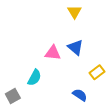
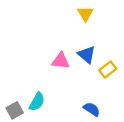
yellow rectangle: (97, 72) -> (108, 69), moved
cyan semicircle: (34, 78) -> (37, 102), moved

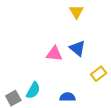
yellow rectangle: (108, 69) -> (99, 74), moved
blue semicircle: (92, 109) -> (68, 97), moved, turned -32

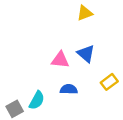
yellow triangle: (76, 12) -> (85, 13), turned 40
blue semicircle: (68, 97) -> (69, 89), moved

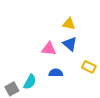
yellow triangle: (85, 13) -> (69, 24), moved, turned 32
yellow rectangle: (109, 82) -> (89, 67), turned 64

